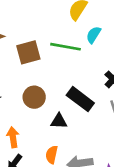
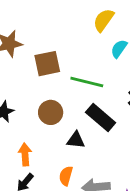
green line: (65, 47) -> (87, 82), moved

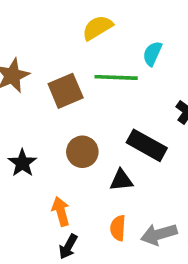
yellow semicircle: (104, 20) -> (97, 28), moved, turned 35
green line: (87, 82) -> (116, 77), moved

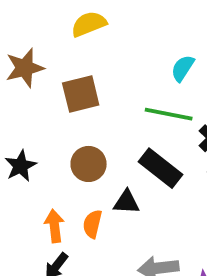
yellow semicircle: (97, 28) -> (89, 24), moved
green line: (116, 77) -> (169, 114), moved
orange semicircle: (118, 228) -> (92, 224), moved

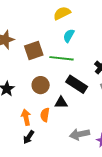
yellow semicircle: (89, 24) -> (62, 13), moved
cyan semicircle: (183, 68) -> (69, 36), moved
green line: (169, 114) -> (62, 58), moved

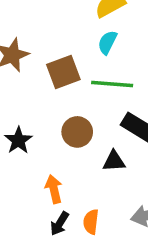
cyan semicircle: (69, 36) -> (107, 42), moved
orange semicircle: (45, 115) -> (91, 222), moved

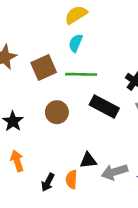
black triangle: (114, 161) -> (88, 160), moved
orange arrow: (54, 189) -> (17, 161), moved

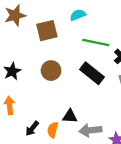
cyan semicircle: (76, 43) -> (78, 15), turned 35
green line: (81, 74) -> (96, 42), moved

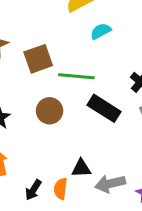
cyan semicircle: (78, 15) -> (101, 31), moved
green line: (96, 42) -> (76, 76), moved

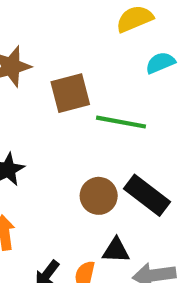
black rectangle: (104, 108) -> (147, 195), moved
brown circle: (50, 111) -> (99, 196), moved

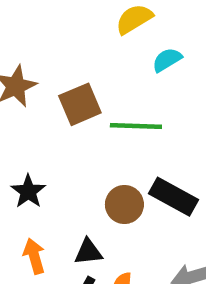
black triangle: (116, 250) -> (88, 252), moved

